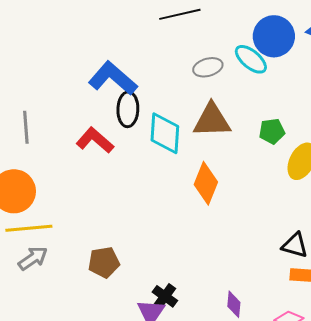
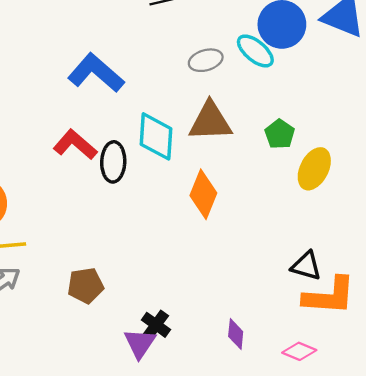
black ellipse: (128, 109) -> (113, 162), moved
green pentagon: (272, 131) -> (280, 134), turned -30

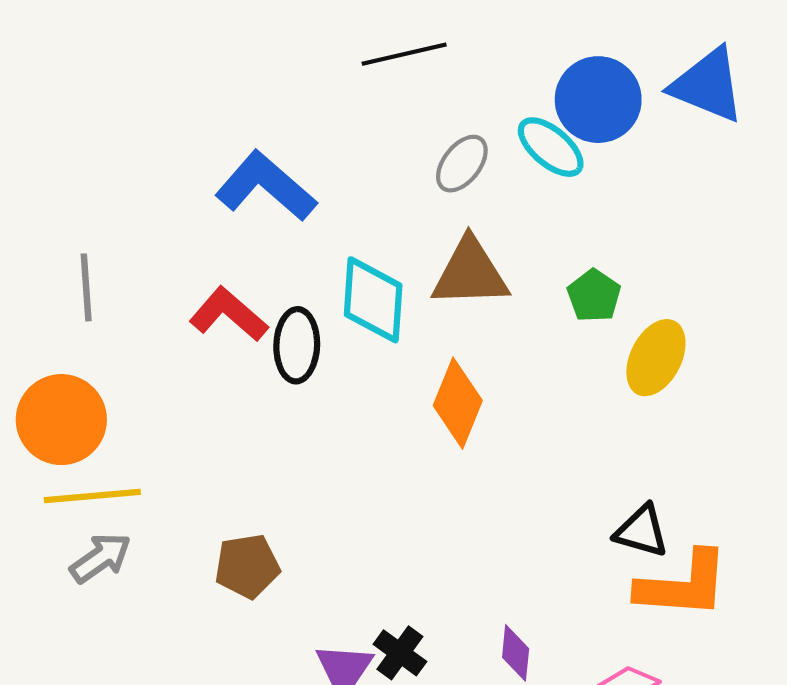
gray ellipse: (206, 60) -> (462, 164), turned -36
black cross: (156, 325) -> (400, 653), moved

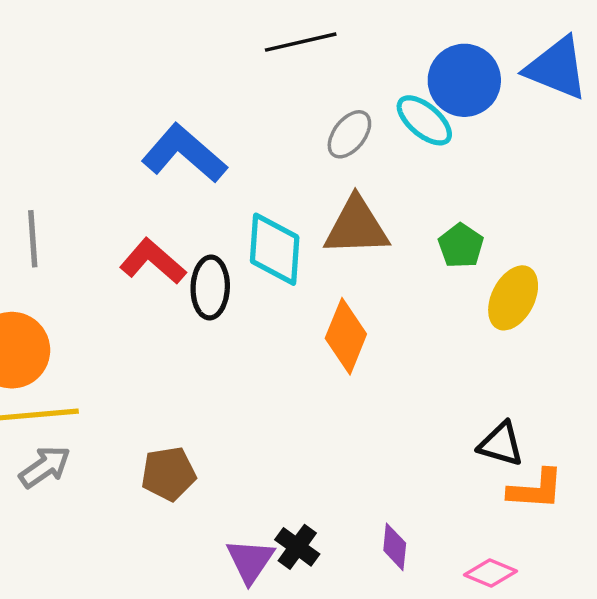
orange L-shape: (683, 585) -> (536, 489), size x0.7

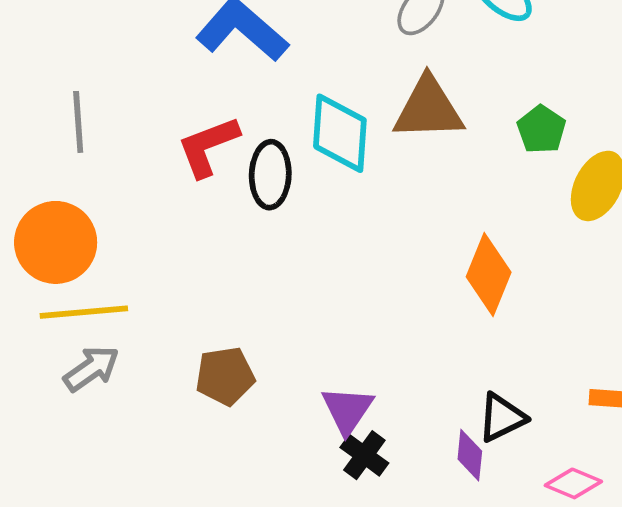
red L-shape: (153, 261) -> (208, 146), turned -62
orange diamond: (346, 336) -> (489, 274), moved
black triangle: (501, 444) -> (502, 418), moved, turned -42
purple triangle: (250, 561) -> (347, 410), moved

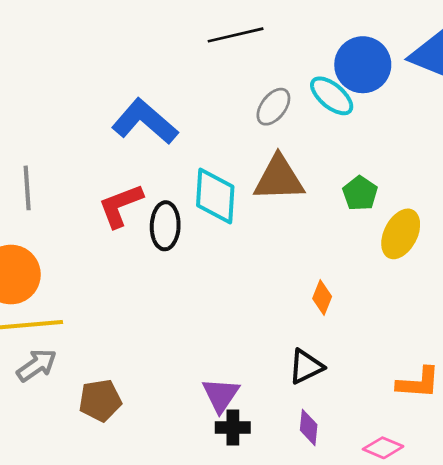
orange diamond: (489, 274) -> (322, 298), size x0.6
brown pentagon: (225, 376) -> (100, 400), moved
black triangle: (502, 418) -> (306, 367), moved
black cross: (364, 455) -> (233, 427), turned -36

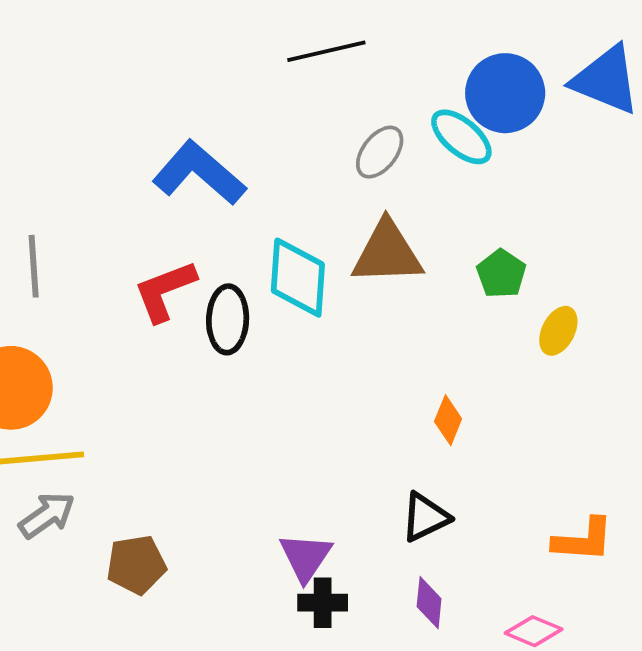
yellow ellipse: (401, 234) -> (558, 331), size x0.7

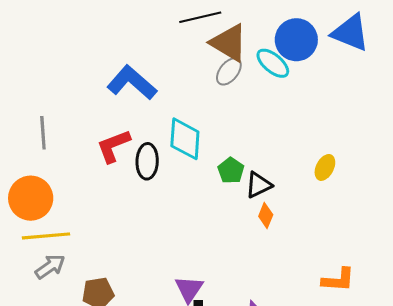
brown triangle: (387, 253) -> (229, 43), moved, turned 33
green pentagon: (501, 274) -> (231, 171), moved
black triangle: (425, 517) -> (259, 185), moved

